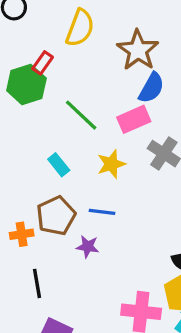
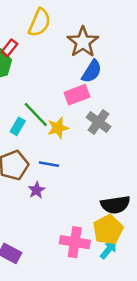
green line: (81, 115) -> (36, 114), moved
cyan rectangle: (59, 165) -> (18, 126), turned 66
purple star: (88, 247) -> (37, 190), turned 30

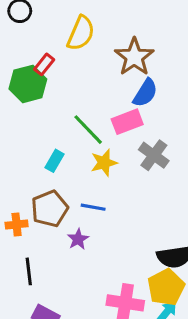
green line: (36, 114) -> (88, 130), moved

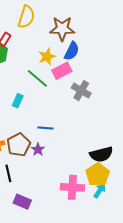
brown star: (134, 57) -> (62, 29), turned -30
yellow star: (104, 163) -> (47, 57), moved
brown pentagon: (50, 209) -> (19, 145), moved

